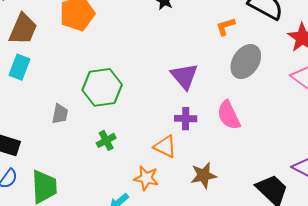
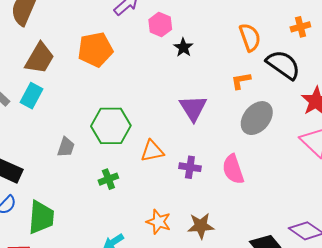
purple triangle: (184, 76) -> (193, 108), moved
orange triangle: (165, 147) -> (152, 151), moved, turned -45
orange star: (146, 178) -> (159, 222), moved

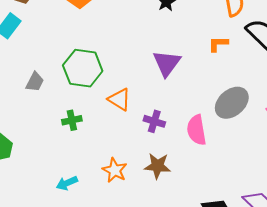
gray ellipse: (257, 118) -> (232, 103), moved
orange triangle: (152, 151) -> (119, 99), turned 35
brown star: (201, 226) -> (157, 166), moved

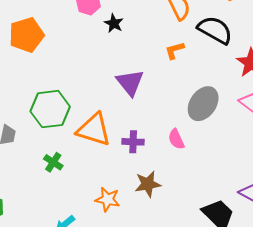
orange triangle: (119, 99) -> (94, 130), size x1.5
green cross: (72, 120) -> (53, 162), turned -30
pink semicircle: (197, 130) -> (176, 139), size x0.7

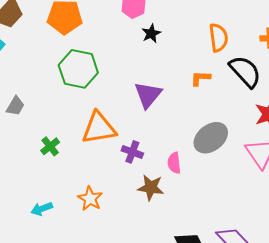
green hexagon: (50, 109) -> (78, 69), moved
orange triangle: (94, 130) -> (99, 128), turned -45
brown star: (148, 184) -> (151, 187), moved

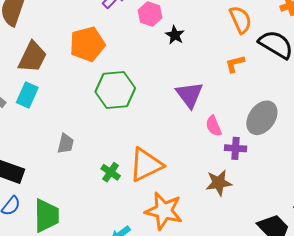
orange triangle: (99, 128) -> (146, 165), moved
purple cross: (132, 152) -> (236, 148), moved
pink semicircle: (174, 163) -> (214, 126), moved
orange star: (90, 199) -> (164, 211), size x1.5

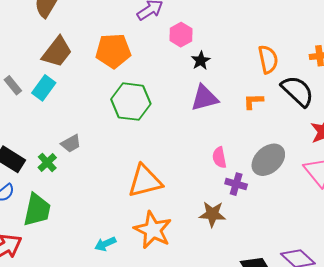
purple triangle: (189, 95) -> (204, 98), moved, turned 40
gray trapezoid: (66, 144) -> (71, 143), turned 35
green cross: (111, 172) -> (47, 162), moved

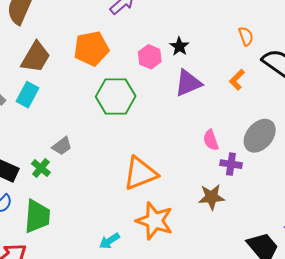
pink hexagon: (181, 35) -> (150, 57), moved
orange semicircle: (268, 59) -> (246, 36), size x0.7
orange L-shape: (253, 101) -> (237, 80), turned -35

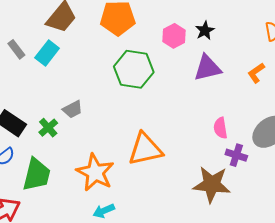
brown star: (211, 197) -> (212, 184), size x1.4
orange star: (155, 221) -> (95, 172), moved

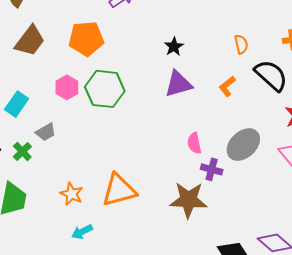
pink hexagon: (174, 36) -> (67, 87), moved
cyan rectangle: (47, 53) -> (17, 104), moved
orange triangle: (145, 149) -> (119, 190), moved
orange star: (95, 172) -> (72, 194), size x0.6

